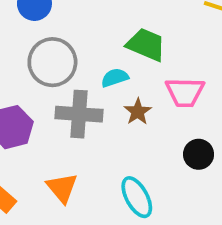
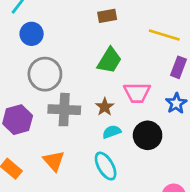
green trapezoid: (146, 45) -> (109, 60), turned 100
cyan semicircle: (115, 78) -> (112, 132), moved
black circle: (199, 154) -> (148, 135), size x1.4

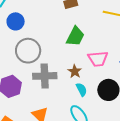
cyan semicircle: (112, 132) -> (81, 90), turned 88

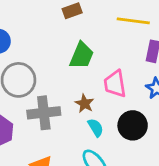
pink trapezoid: (98, 59) -> (115, 84), turned 90

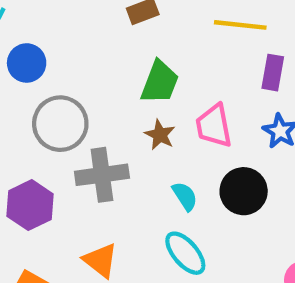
brown star: (85, 103) -> (160, 135), moved

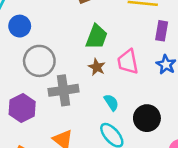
black circle: (244, 191) -> (147, 118), moved

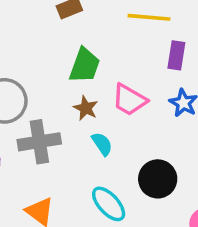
pink trapezoid: (128, 62) -> (129, 100), turned -48
cyan semicircle: (111, 102) -> (102, 144), moved

